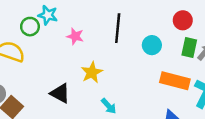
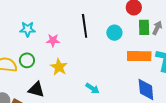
green circle: (30, 27) -> (27, 60), moved
yellow star: (92, 72) -> (59, 67), moved
black triangle: (60, 93) -> (36, 90), moved

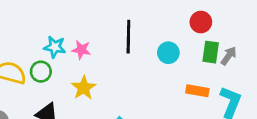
cyan star: (28, 29) -> (55, 47), moved
orange rectangle: (139, 56) -> (197, 91), size x0.7

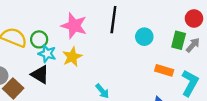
red circle: (201, 22) -> (194, 18), moved
cyan star: (55, 47) -> (47, 54), moved
pink star: (81, 50) -> (74, 26), size x1.6

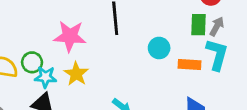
cyan circle: (144, 37) -> (159, 48), moved
cyan L-shape: (190, 83) -> (217, 54), moved

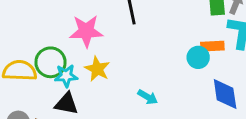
cyan circle: (159, 48) -> (198, 57), moved
green circle: (32, 62) -> (50, 62), size x1.4

